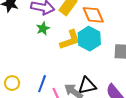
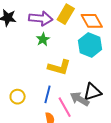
yellow L-shape: (70, 40) -> (59, 67), moved, turned 40

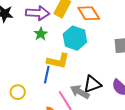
cyan hexagon: (90, 45) -> (75, 38), moved
blue line: (47, 94) -> (47, 75), moved

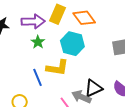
blue line: (47, 75) -> (38, 77), moved, turned -30

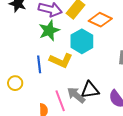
orange diamond: (84, 18) -> (100, 20), turned -45
green star: (38, 42) -> (49, 30), size x1.5

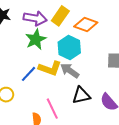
blue line: (39, 64) -> (28, 74), turned 54
gray arrow: (76, 95) -> (70, 71), moved

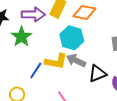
green star: (36, 39) -> (21, 37), moved
black triangle: (81, 95) -> (97, 73), moved

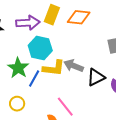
green star: (21, 37) -> (18, 68), moved
cyan hexagon: (72, 38) -> (40, 48), moved

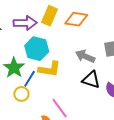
gray arrow: (74, 66) -> (85, 56), moved
black triangle: (96, 77) -> (91, 80), turned 42
yellow circle: (17, 104) -> (21, 94), moved

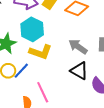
blue line: (30, 79) -> (21, 71), moved

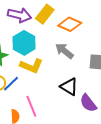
gray arrow: (78, 47) -> (64, 51), moved

